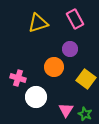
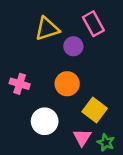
purple circle: (70, 49) -> (73, 46), moved
pink cross: (18, 78) -> (20, 84), moved
yellow square: (86, 79) -> (95, 110), moved

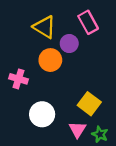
yellow triangle: (47, 29) -> (44, 27), turned 50
orange circle: (67, 84) -> (50, 60), moved

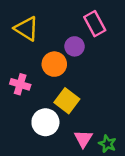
yellow triangle: (44, 27) -> (26, 29), moved
yellow square: (89, 104) -> (67, 101), moved

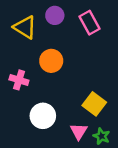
purple circle: (75, 46) -> (55, 15), moved
yellow square: (67, 101) -> (94, 104), moved

